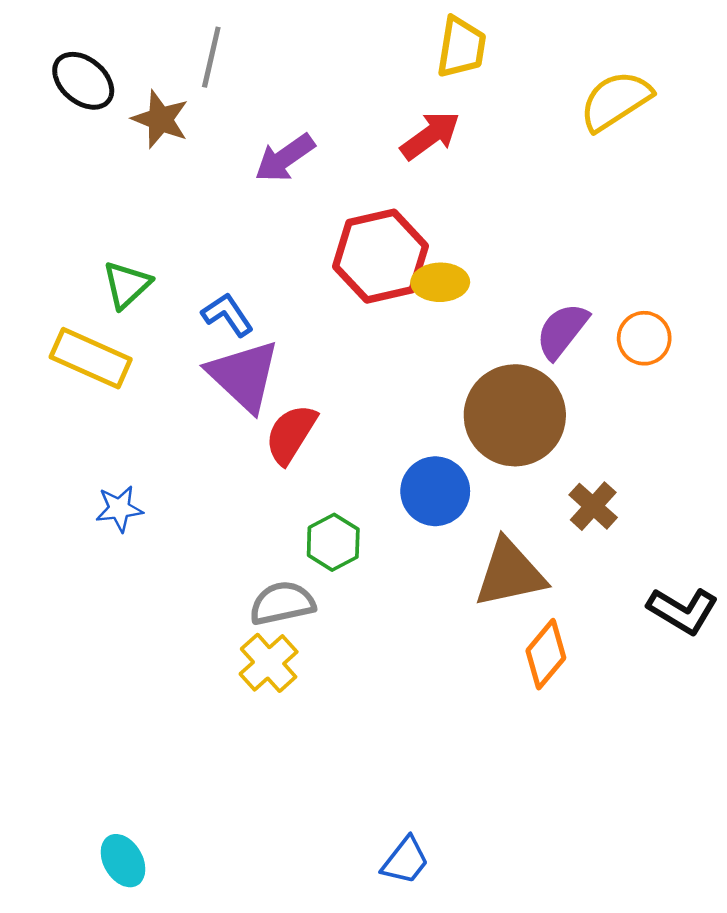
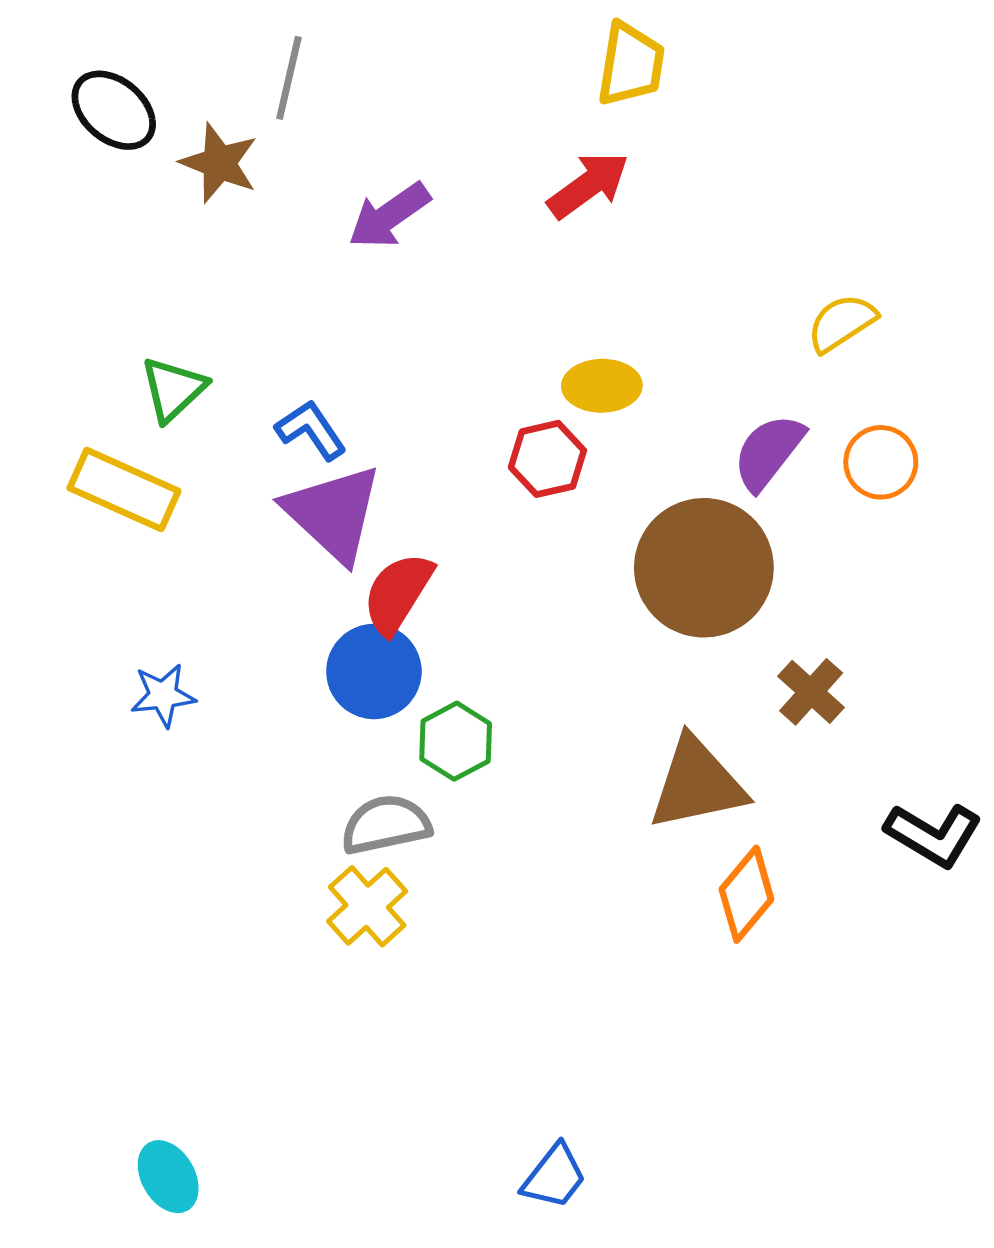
yellow semicircle: (616, 101) -> (842, 323), moved, size x0.7
red hexagon: (380, 256) -> (547, 459), moved, size x0.6
blue circle: (435, 491) -> (374, 671), moved

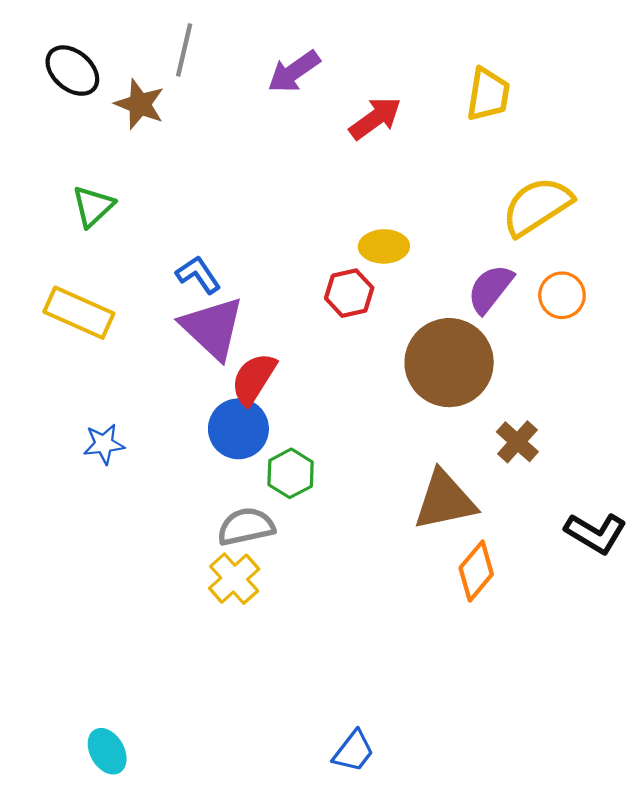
yellow trapezoid: (631, 64) -> (488, 94), moved
purple arrow: (389, 216) -> (294, 72), moved
yellow semicircle: (842, 323) -> (537, 206), size x1.6
green triangle: (173, 389) -> (93, 206), moved

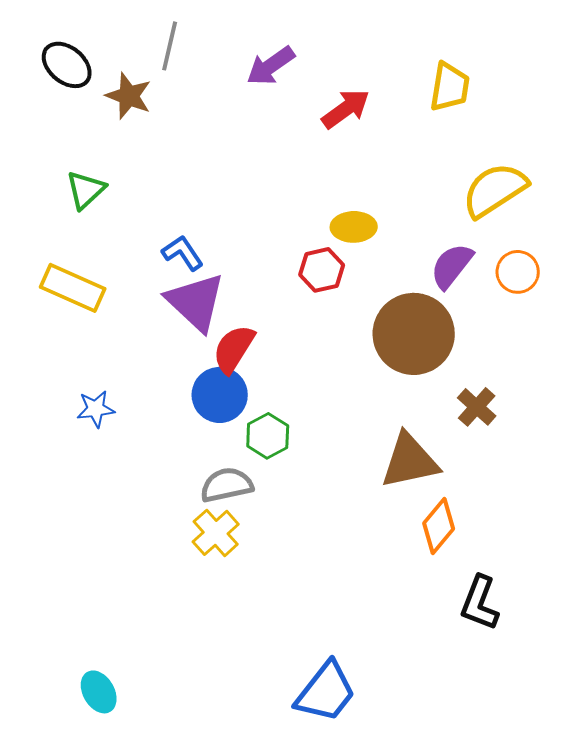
black L-shape: (596, 533) -> (480, 603), moved, turned 80
blue trapezoid: (354, 751) -> (326, 692), size x1.6

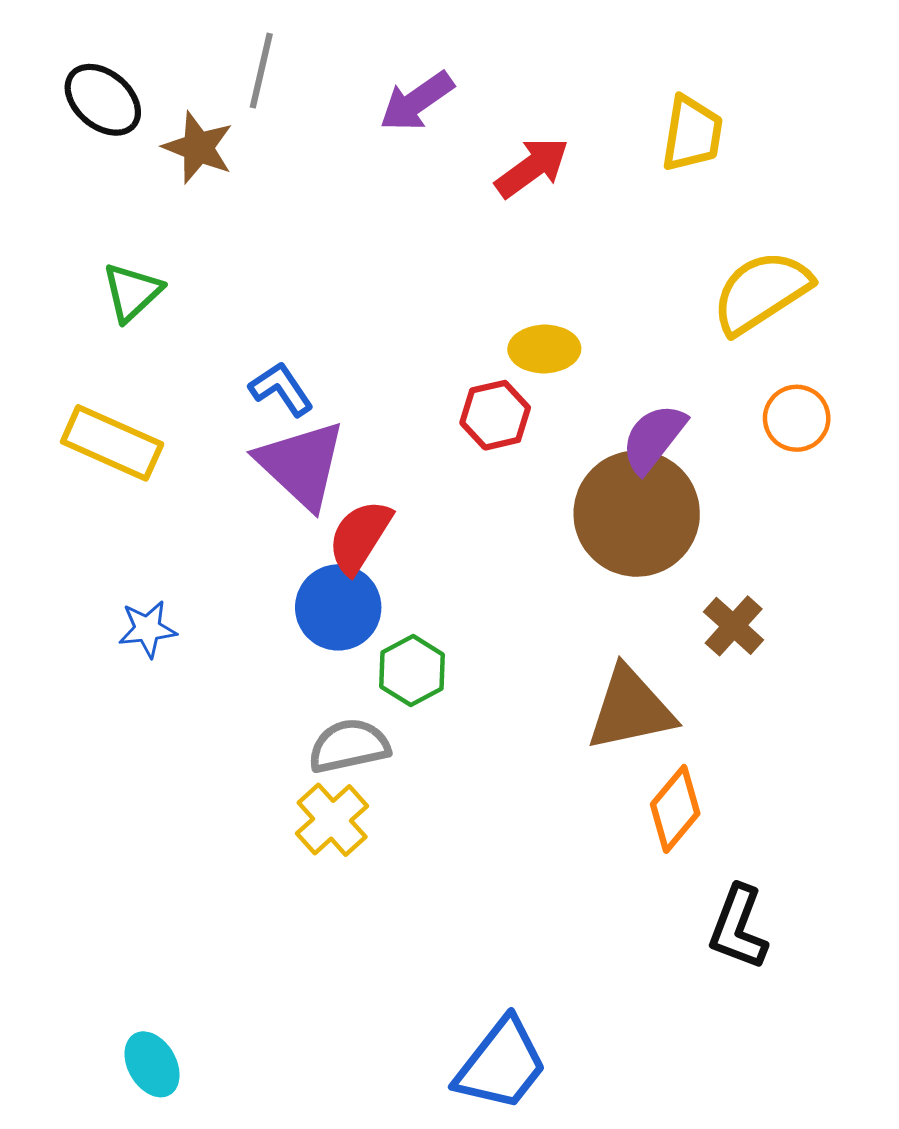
purple semicircle: (452, 266) -> (654, 438), moved

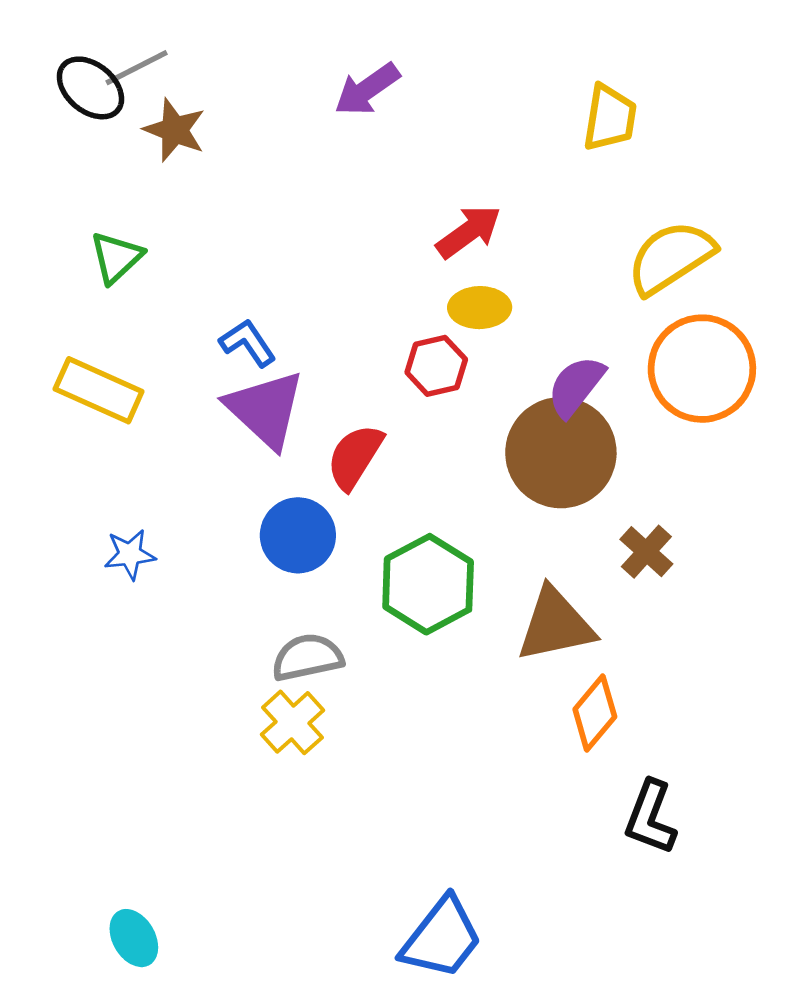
gray line: (261, 71) -> (137, 68), moved, turned 50
red arrow: (532, 167) -> (469, 232), moved
orange circle: (797, 418) -> (702, 369), size x1.8
red semicircle: (360, 537) -> (355, 457), moved
green hexagon: (412, 671) -> (428, 584), moved, size x1.6

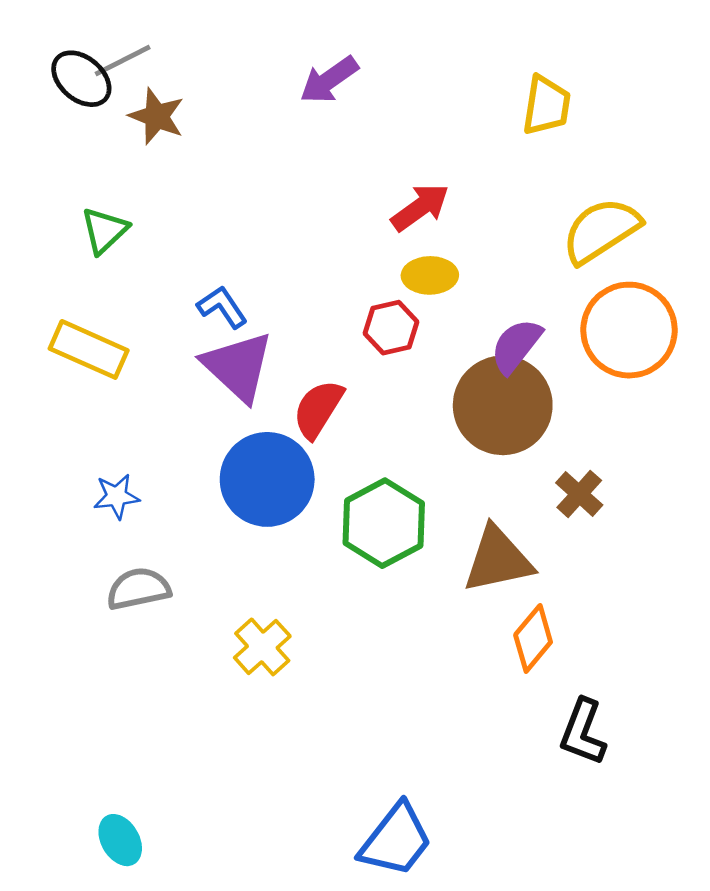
blue circle: (298, 535) -> (267, 479), size x1.4
gray semicircle: (307, 657) -> (138, 589), moved

